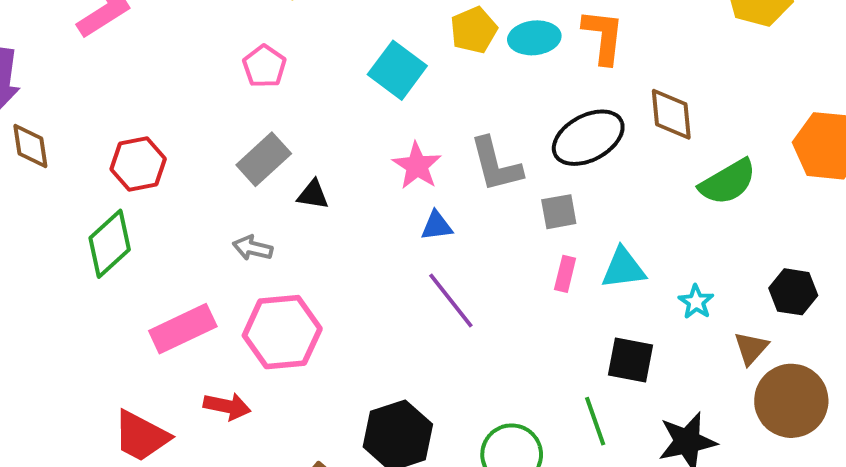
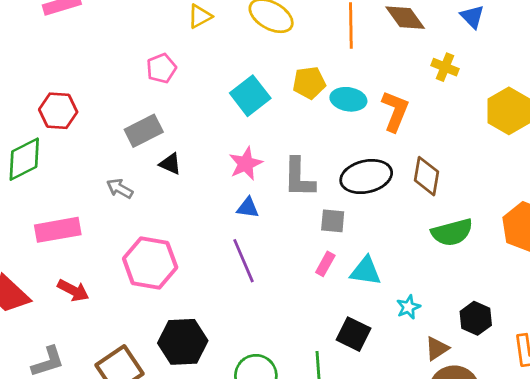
pink hexagon: (282, 332) -> (150, 263), moved

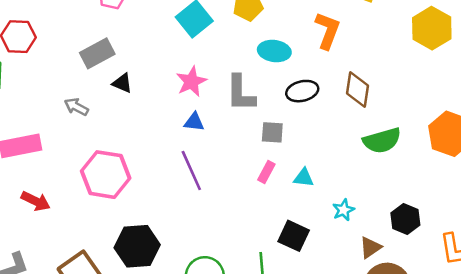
cyan ellipse: (348, 99) -> (274, 51), moved
black ellipse: (366, 177) -> (302, 91), size x0.7
cyan triangle: (366, 271) -> (304, 178), size x0.7

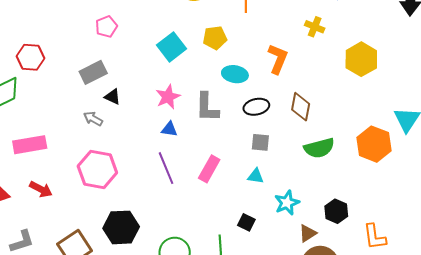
gray arrow: (76, 107) -> (93, 119), moved
gray square: (272, 132) -> (260, 142), moved
pink rectangle: (266, 172) -> (209, 169), moved, size x1.5
cyan star: (343, 210) -> (287, 203), size x1.4
black square: (294, 236) -> (246, 222), size x0.7

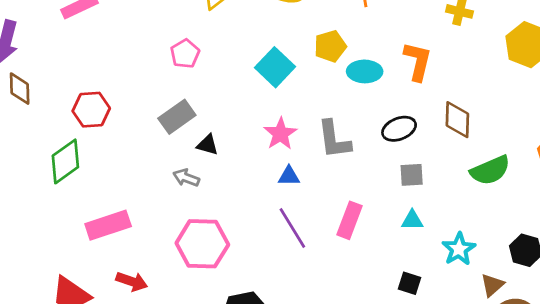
cyan ellipse: (235, 74) -> (365, 71), moved

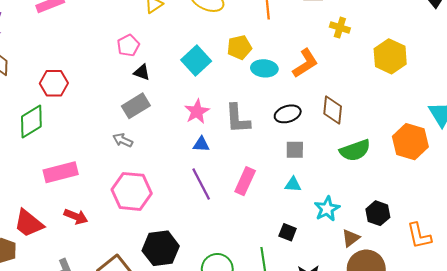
orange L-shape: (418, 61) -> (305, 63), turned 40
gray rectangle: (177, 117) -> (136, 106), moved
black triangle: (207, 145) -> (142, 72), moved

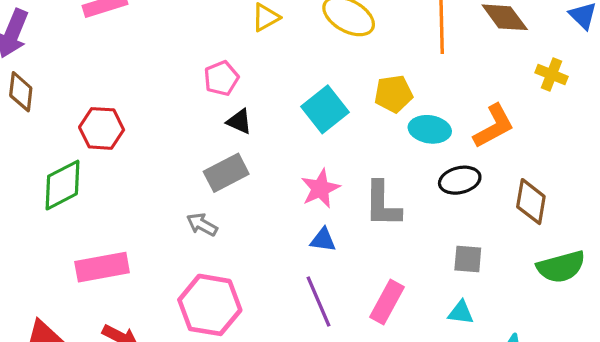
black ellipse: (288, 114) -> (460, 180), moved

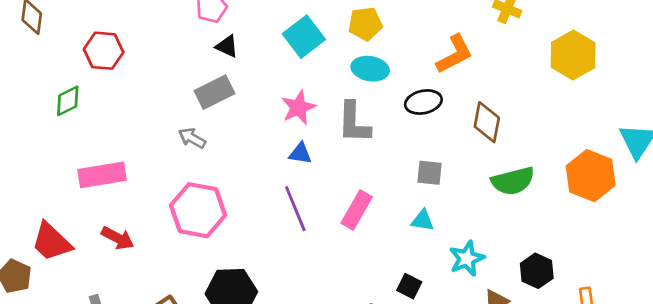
cyan ellipse: (430, 129) -> (370, 69), moved
green diamond: (62, 185) -> (68, 101), size x0.7

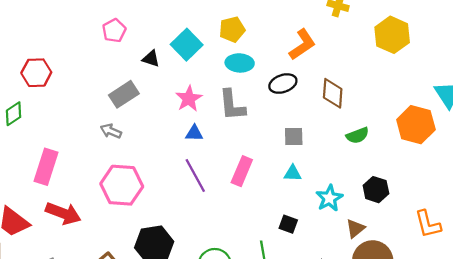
black triangle: (227, 46) -> (151, 59), moved
pink rectangle: (102, 175) -> (46, 167), turned -56
green semicircle: (513, 181) -> (358, 135), size x0.7
red arrow: (118, 238) -> (63, 213), size x1.4
black hexagon: (537, 271) -> (376, 190), moved

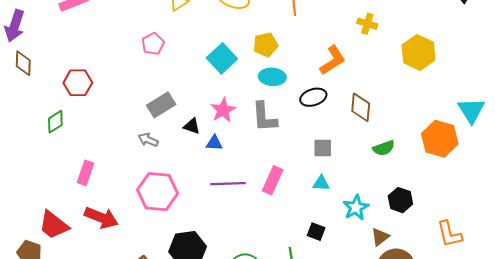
black triangle: (151, 59) -> (192, 126), moved
blue triangle: (194, 133) -> (214, 143), moved
pink rectangle: (46, 167) -> (86, 173), size x0.7
purple line: (195, 175) -> (228, 184), turned -64

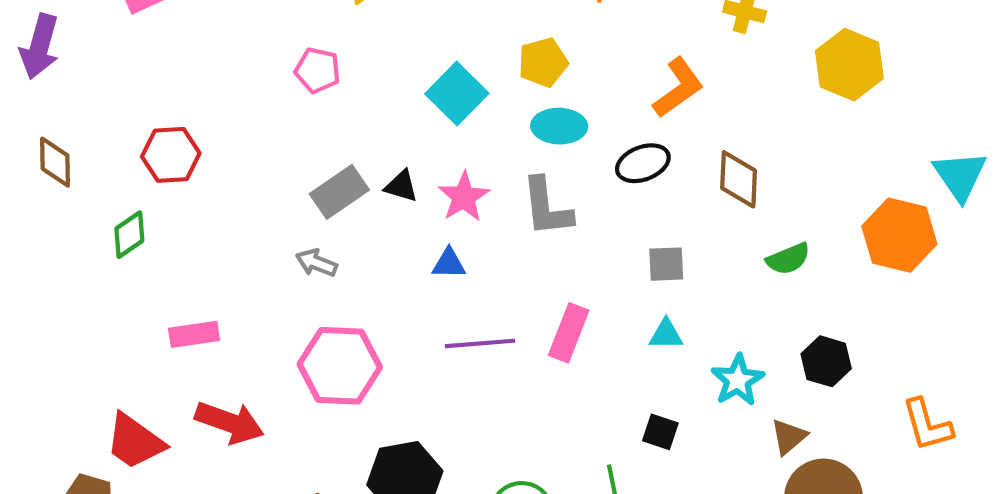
pink pentagon: (153, 44) -> (318, 70), turned -30
brown diamond: (23, 63) -> (55, 162), moved
black triangle: (192, 126) -> (401, 186), moved
pink rectangle: (86, 173) -> (194, 334), turned 65

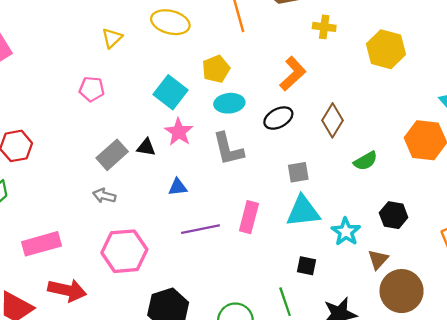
brown diamond: (739, 179) -> (332, 120), turned 36
pink star: (464, 197) -> (179, 132), moved
pink rectangle: (194, 334) -> (41, 244), size x1.4
cyan triangle: (666, 334) -> (303, 211), size x1.8

